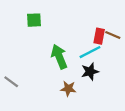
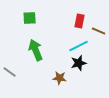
red rectangle: (99, 36) -> (80, 21), moved
green arrow: (59, 57) -> (36, 50), moved

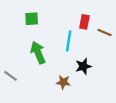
cyan line: (79, 46) -> (69, 41), moved, turned -54

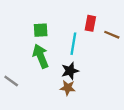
green square: (32, 19) -> (41, 30), moved
black star: (83, 66) -> (70, 71), moved

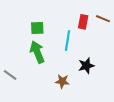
brown line: (112, 35) -> (103, 19), moved
black star: (70, 71) -> (86, 66), moved

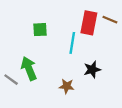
red rectangle: (83, 22) -> (89, 23), size x1.5
green arrow: (37, 52) -> (29, 68), moved

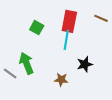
red rectangle: (89, 23) -> (69, 21), moved
green square: (40, 30) -> (37, 28), turned 32

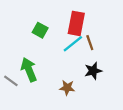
brown line: (101, 18) -> (90, 43), moved, turned 48
cyan line: (66, 40) -> (73, 44), turned 42

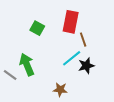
cyan line: (73, 44) -> (72, 58), moved
brown star: (67, 88) -> (60, 90), moved

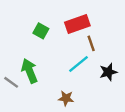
red rectangle: (71, 22) -> (77, 24), turned 60
black star: (86, 66) -> (108, 72), moved

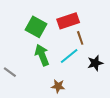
green square: (41, 31) -> (36, 27), size x1.5
green arrow: (29, 71) -> (42, 55), moved

